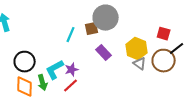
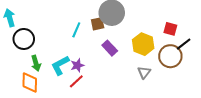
black circle: (25, 62) -> (24, 39), moved
gray triangle: (140, 64) -> (144, 72), moved, turned 32
green arrow: (43, 83) -> (36, 63), moved

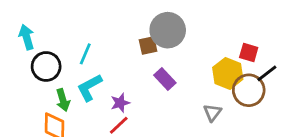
cyan line: (76, 30) -> (85, 54), moved
yellow hexagon: (143, 44) -> (228, 73), moved
cyan L-shape: (60, 65) -> (89, 87), moved

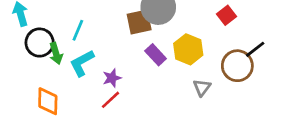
brown square: (148, 46) -> (139, 22), size x1.4
red square: (249, 53) -> (226, 15), moved, turned 36
yellow hexagon: (228, 73) -> (188, 49), moved
green arrow: (63, 100) -> (56, 53), moved

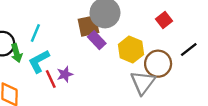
purple rectangle: (156, 55) -> (97, 40), moved
brown circle: (237, 66) -> (158, 64), moved
gray triangle: (202, 88) -> (143, 83), size x1.6
red line: (111, 100) -> (51, 79), moved, turned -72

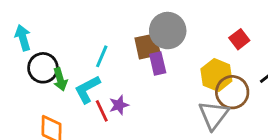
cyan line: (35, 33) -> (102, 56), moved
purple rectangle: (97, 40) -> (158, 64), turned 30
yellow hexagon: (131, 49) -> (216, 75), moved

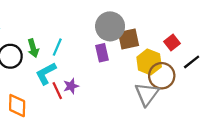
red square: (239, 39) -> (172, 42), moved
brown square: (148, 46) -> (128, 39), moved
green arrow: (60, 79) -> (33, 48), moved

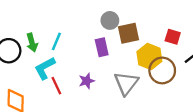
gray circle: (110, 26) -> (110, 20), size x0.6
red square: (172, 42) -> (173, 37), turned -35
purple star: (71, 86) -> (87, 81), moved
gray triangle: (147, 94) -> (126, 83), moved

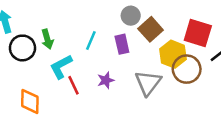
brown square: (128, 33) -> (151, 29), turned -30
red square: (173, 37) -> (198, 33), size x1.6
cyan line: (56, 41) -> (91, 40), moved

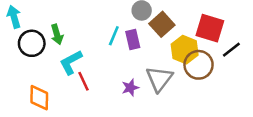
cyan line: (91, 40) -> (114, 36), moved
purple star: (106, 80) -> (130, 88), moved

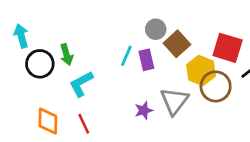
red line: (83, 81) -> (84, 124), moved

